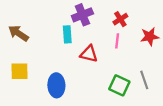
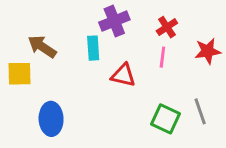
brown arrow: (18, 33) -> (42, 47), moved
yellow square: (20, 71) -> (19, 74), moved
blue ellipse: (56, 85) -> (51, 119), moved

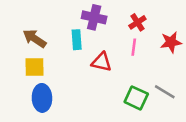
purple cross: (114, 21) -> (94, 17), turned 35
yellow square: (19, 74) -> (35, 67), moved
gray line: (200, 111) -> (165, 92), turned -40

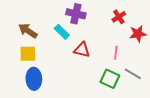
red cross: (137, 22) -> (119, 17), moved
cyan rectangle: (77, 40) -> (62, 32), turned -42
pink line: (134, 47) -> (116, 53), moved

